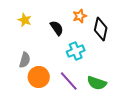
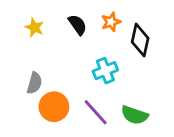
black semicircle: (57, 28) -> (78, 25), moved

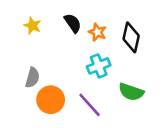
orange star: (111, 22) -> (97, 32), moved, turned -30
green semicircle: (135, 115) -> (131, 92), moved

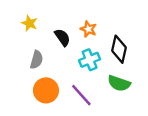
black semicircle: (73, 23) -> (62, 37), moved
black diamond: (131, 37) -> (119, 49), moved
gray semicircle: (32, 78) -> (37, 60), moved

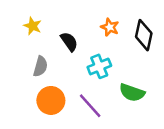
orange star: (88, 29) -> (110, 27), moved
black diamond: (119, 49) -> (144, 35), moved

